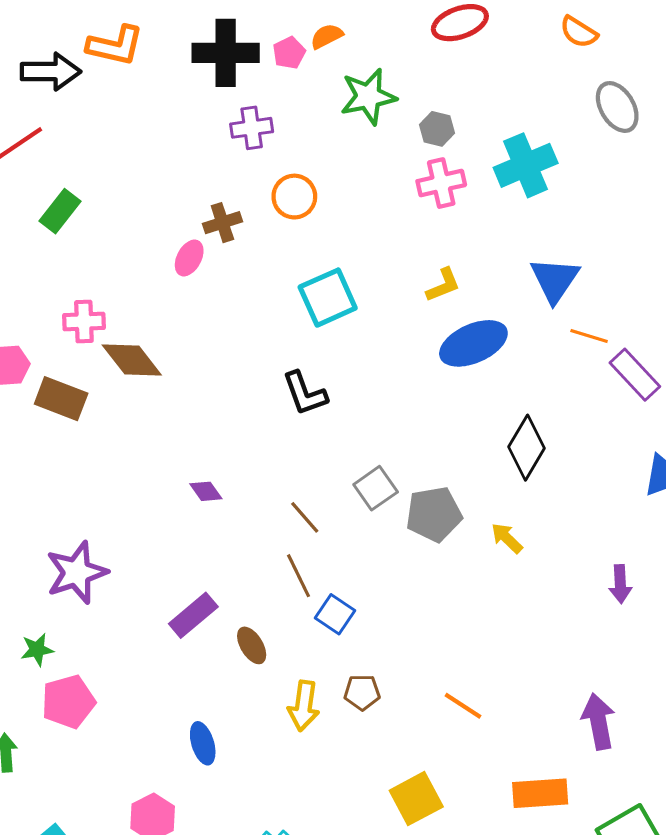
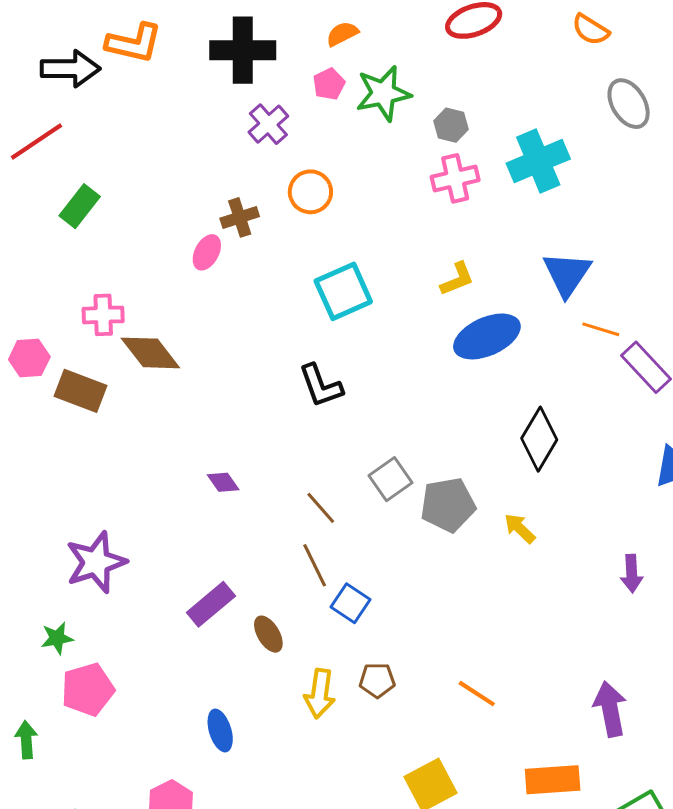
pink pentagon: (289, 53) -> (329, 84), moved
purple cross: (252, 128) -> (268, 124), turned -33

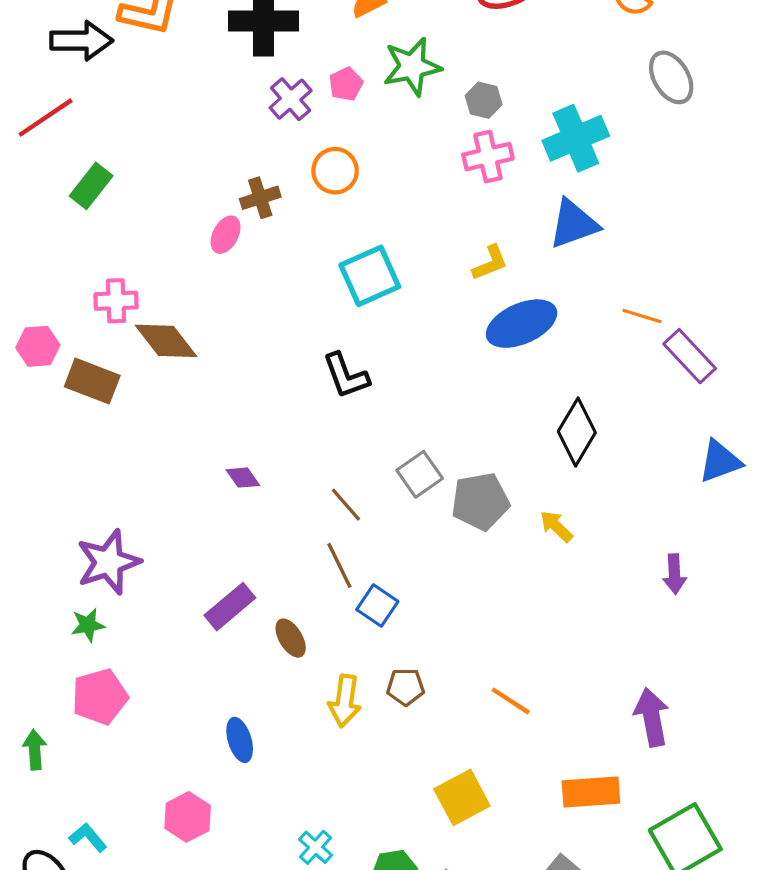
pink pentagon: (329, 84) -> (346, 84), moved
blue triangle: (567, 274) -> (574, 224), moved, turned 36
green star: (57, 638) -> (88, 625), moved

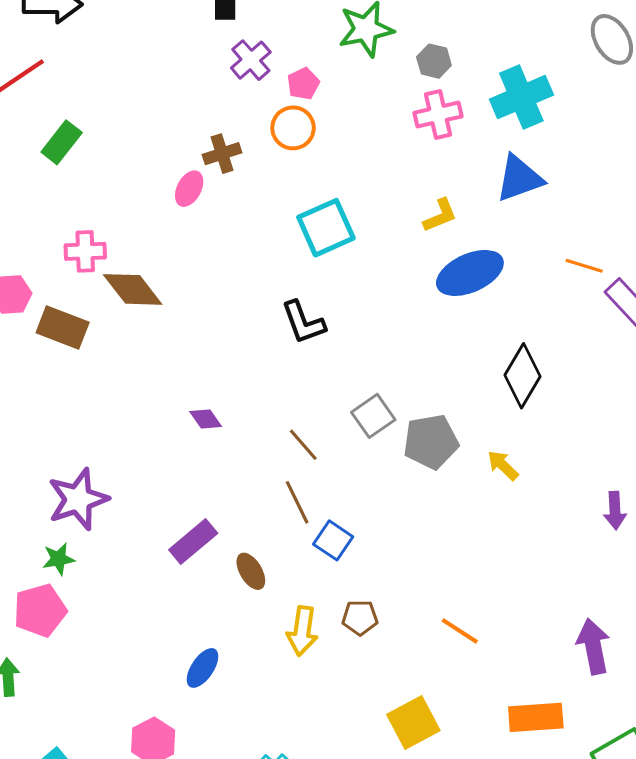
pink pentagon: (346, 84) -> (303, 84), moved
pink pentagon: (100, 697) -> (40, 610), moved
blue ellipse: (240, 740) -> (202, 668), turned 51

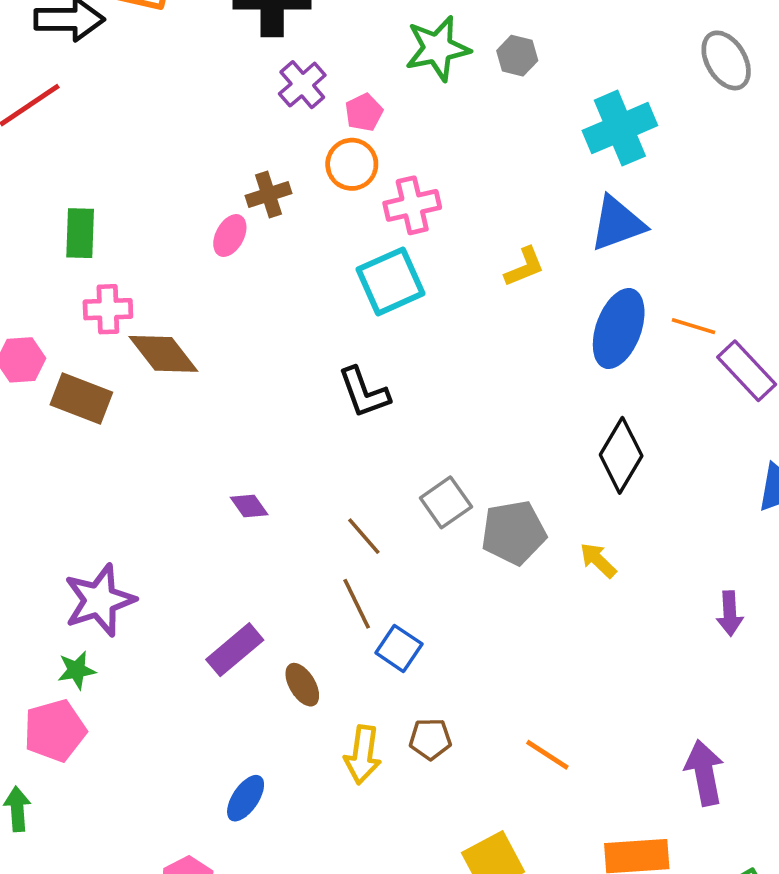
gray hexagon: (434, 61) -> (517, 56), moved
pink cross: (438, 115) -> (412, 205), moved
green rectangle: (62, 142) -> (80, 233), moved, turned -36
blue ellipse: (470, 273) -> (619, 328), moved, turned -46

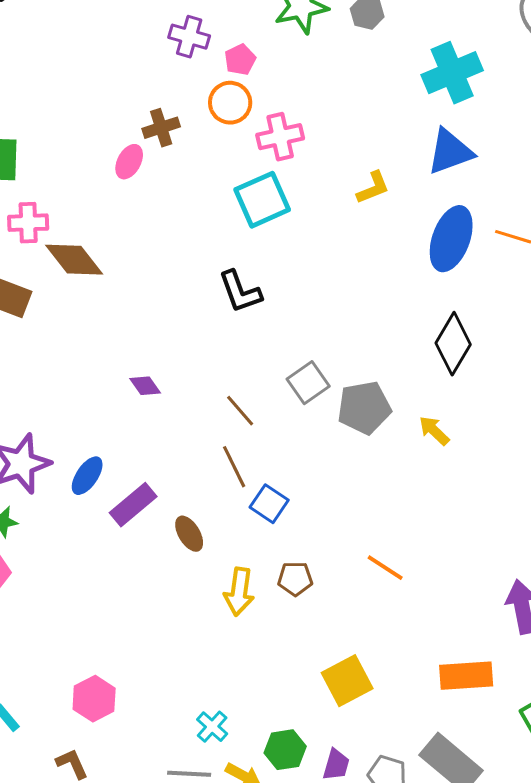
purple cross: (302, 85) -> (189, 37), turned -33
orange line: (547, 755) -> (385, 568), moved
blue ellipse: (246, 798) -> (87, 476), moved

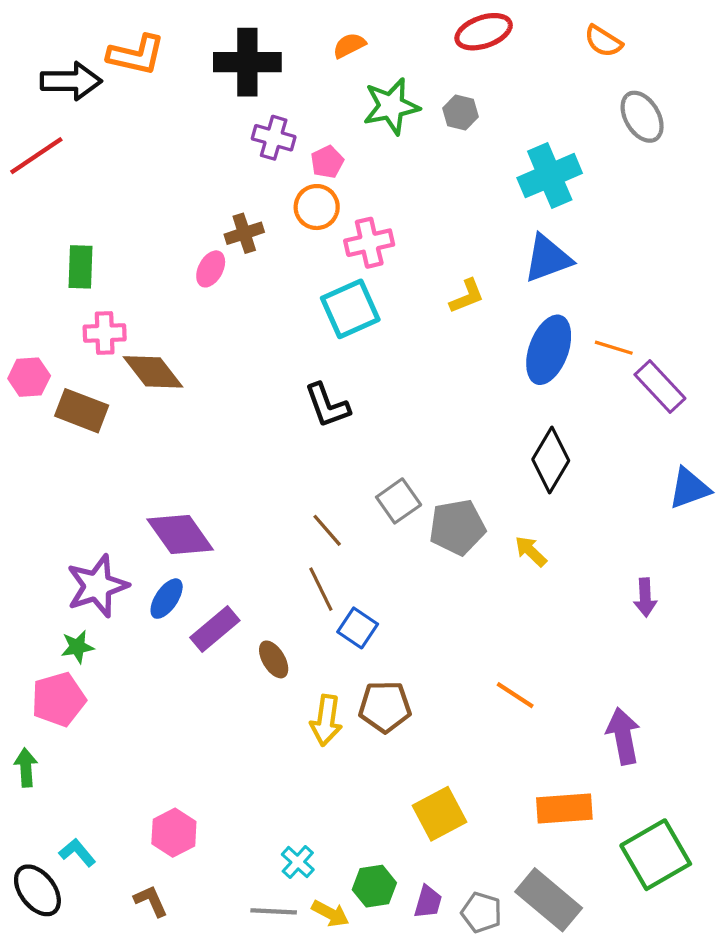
purple diamond: (145, 386) -> (180, 535), moved, size x2.0
orange line: (385, 568) -> (515, 695), moved
brown pentagon: (295, 579) -> (385, 707), size x1.4

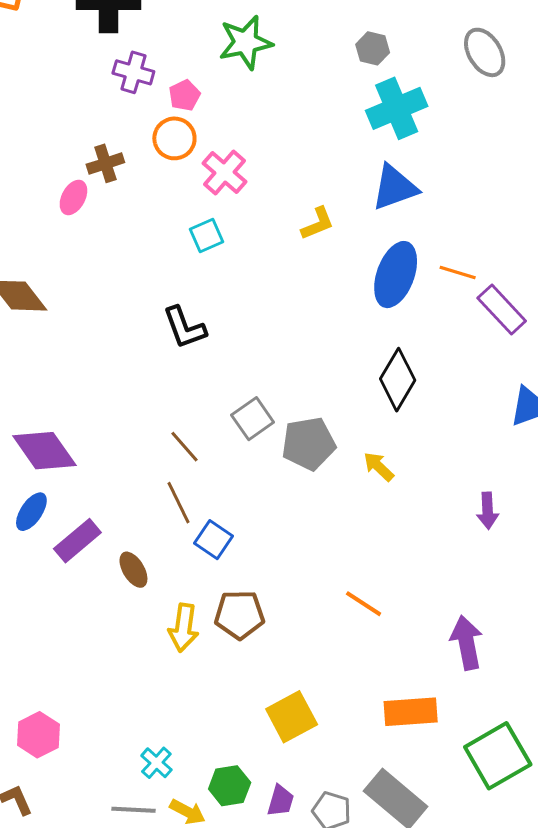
gray hexagon: (460, 113) -> (373, 48), moved
pink cross: (369, 243) -> (225, 172), turned -36
cyan square: (350, 309) -> (207, 235), size x0.6

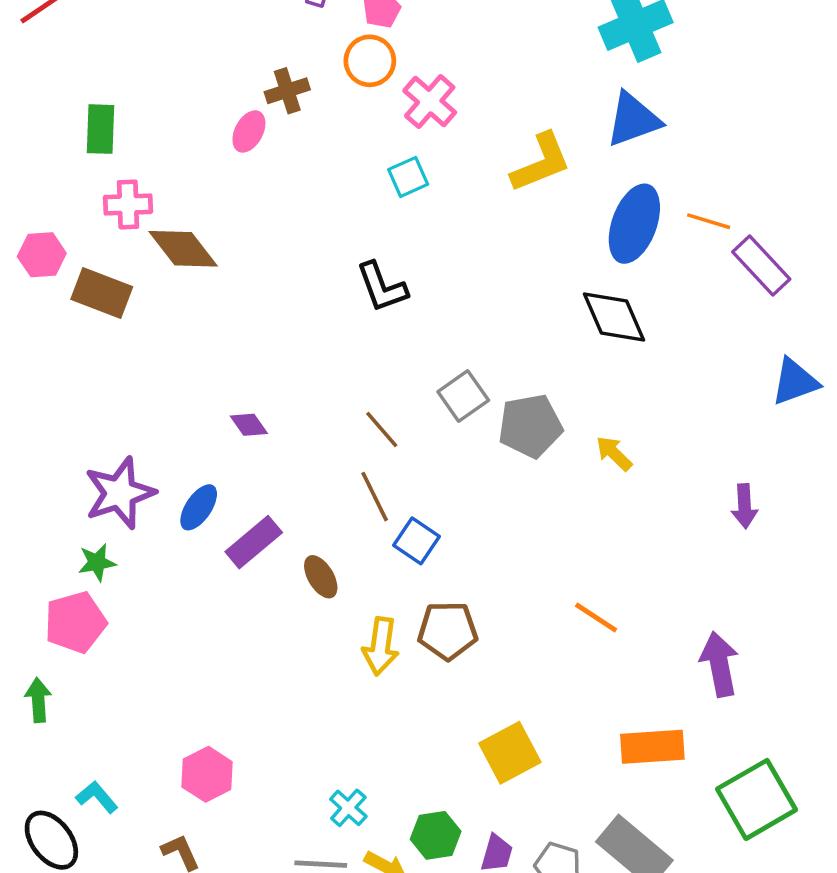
yellow L-shape: (318, 223) -> (541, 163), size x1.5
black diamond: (398, 380) -> (614, 317), moved, turned -54
purple diamond: (44, 451) -> (249, 425), moved, size x0.5

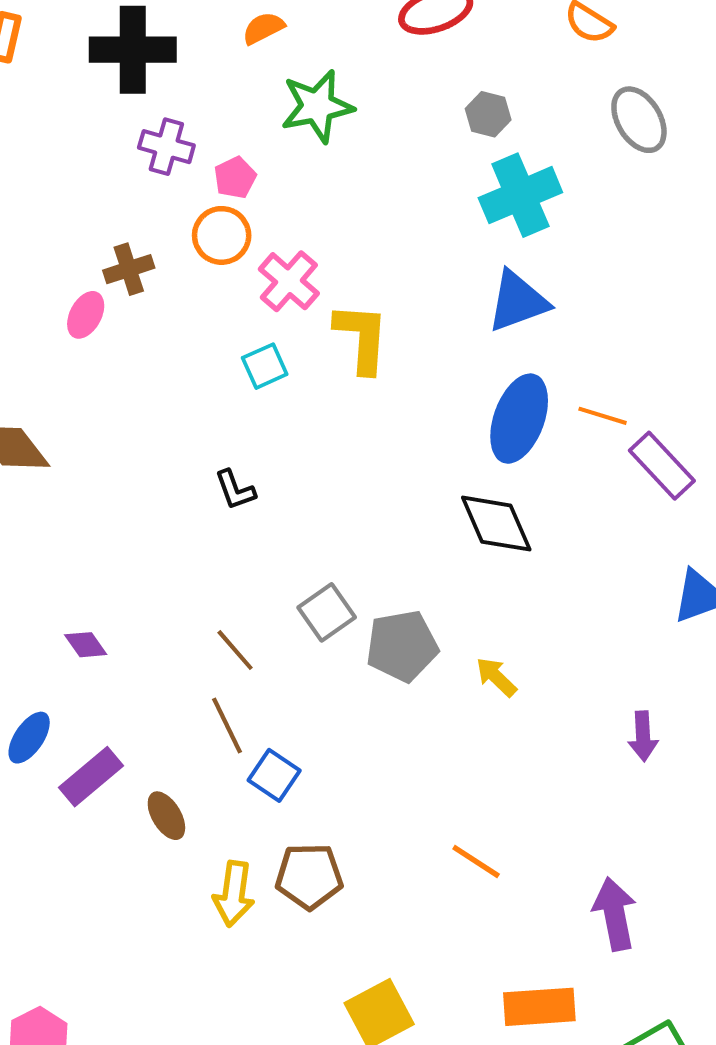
yellow L-shape: (541, 163) -> (362, 338), moved, turned -64
black L-shape: (382, 287) -> (235, 490), size x0.7

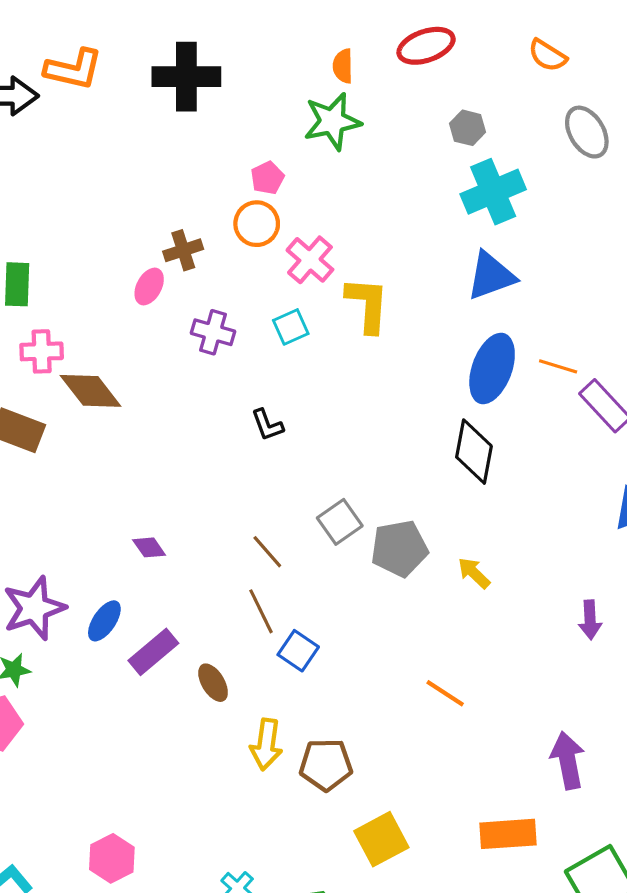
orange semicircle: (263, 28) -> (343, 66), moved, turned -64
purple cross: (166, 147) -> (213, 332), moved
black diamond: (496, 524) -> (474, 452), turned 34
orange line: (476, 861) -> (445, 693), moved
brown pentagon: (309, 876) -> (326, 765), moved

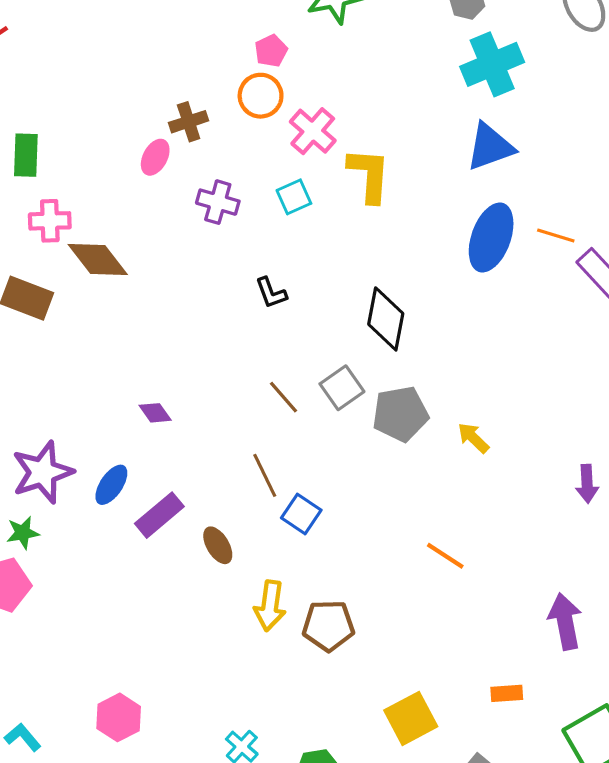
black diamond: (474, 452) -> (386, 319), moved
brown line: (267, 552) -> (284, 397), moved
orange rectangle: (508, 834) -> (507, 693), size x0.6
yellow square: (381, 839) -> (411, 718), moved

